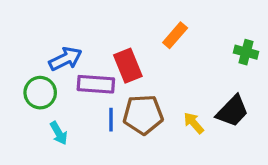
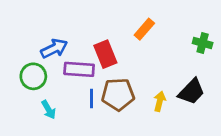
yellow arrow: (194, 123) -> (160, 101), turned 54

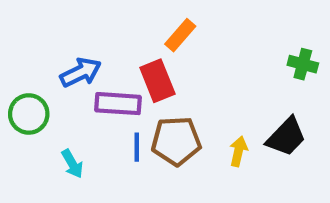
orange rectangle: (144, 29) -> (180, 35), moved
green circle: (33, 76) -> (29, 114), moved

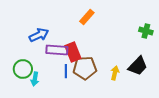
red rectangle: (157, 81) -> (73, 52), moved
green circle: (29, 114) -> (23, 69), moved
cyan arrow: (72, 164) -> (35, 79), turned 40

